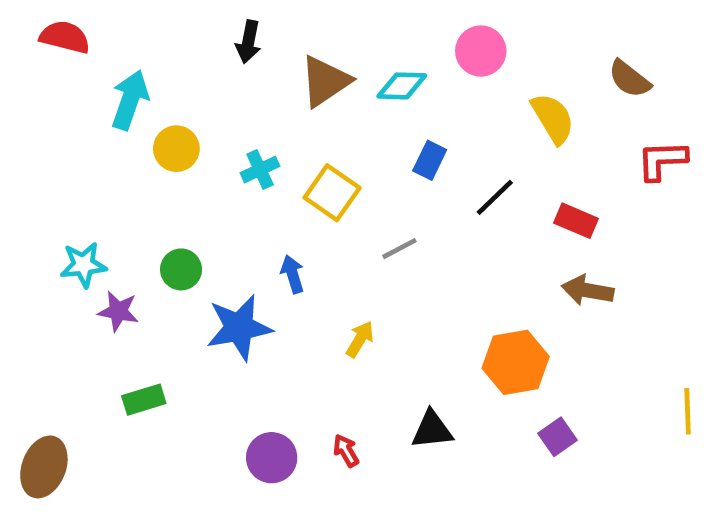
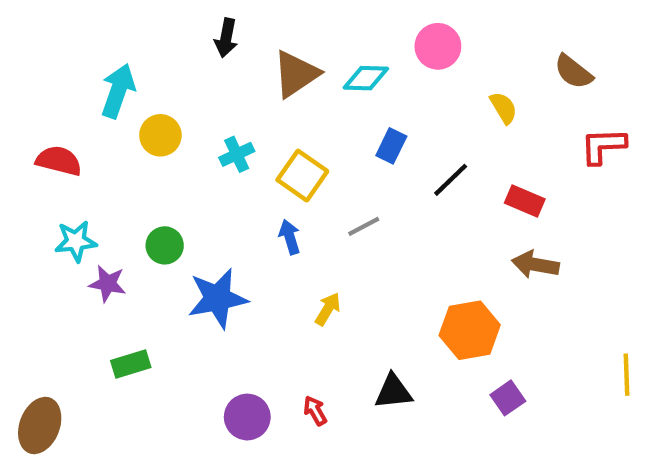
red semicircle: (65, 37) -> (59, 161), moved
yellow semicircle: (553, 118) -> (504, 108), size x0.7
blue arrow: (293, 274) -> (290, 237), moved

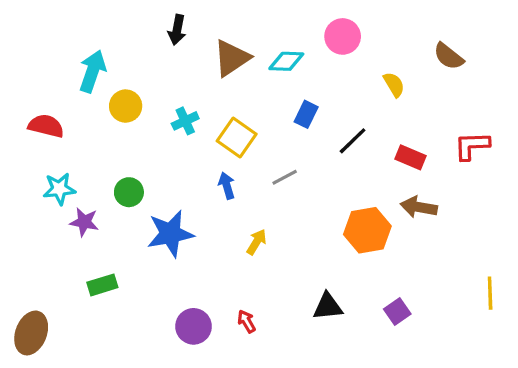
red L-shape: (603, 146) -> (472, 146), moved
orange hexagon: (470, 330) -> (367, 230), moved
black triangle: (393, 392) -> (328, 306), moved

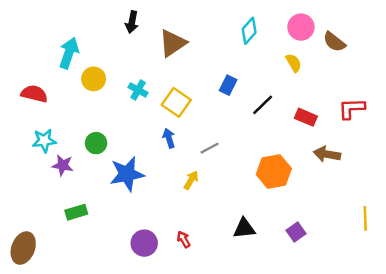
pink circle: (343, 36) -> (301, 27), moved
cyan diamond: (286, 61) -> (249, 31), moved, turned -50
cyan cross: (185, 121) -> (138, 90), turned -36
gray line: (285, 177) -> (210, 148), moved
brown arrow: (419, 207) -> (327, 154), moved

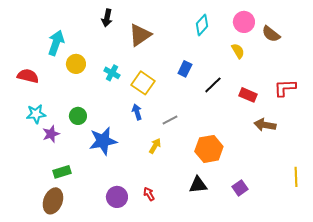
purple star: (63, 165) -> (51, 134), turned -30
orange hexagon: (274, 171) -> (209, 149), moved
brown ellipse: (23, 248) -> (53, 201), moved

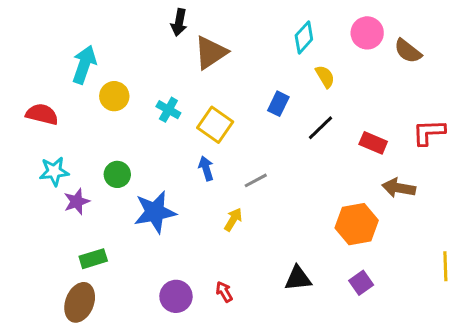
black arrow: (107, 18) -> (179, 22), moved
yellow semicircle: (238, 51) -> (325, 77), moved
orange hexagon: (209, 149) -> (357, 224), moved

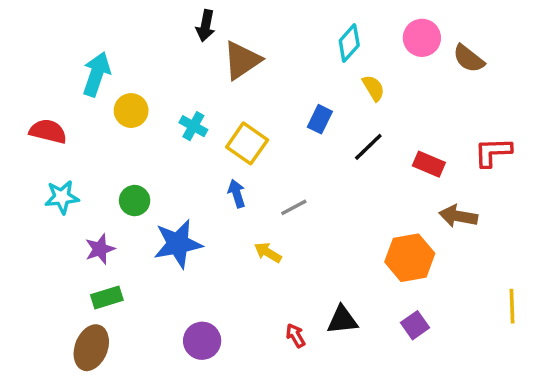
purple star: (77, 202) -> (100, 249), moved
yellow arrow: (233, 220) -> (268, 252), turned -90
red arrow: (224, 292) -> (296, 336), moved

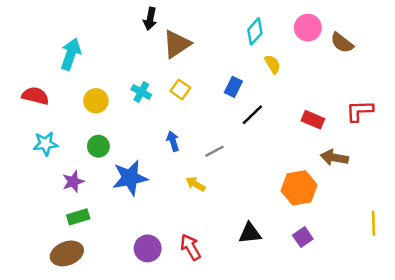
yellow circle: (131, 111) -> (96, 101), moved
yellow square: (247, 143) -> (180, 89), moved, size x0.7
black line: (368, 147) -> (252, 115), moved
red arrow: (296, 336) -> (191, 247), moved, size x1.5
brown ellipse: (91, 348) -> (67, 253), turned 48

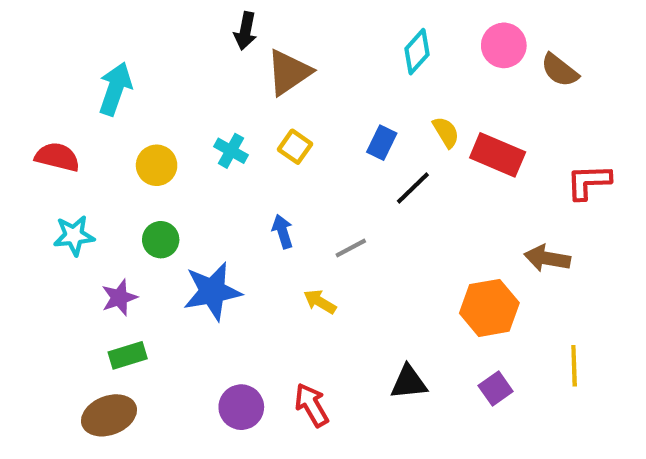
yellow semicircle: (273, 64) -> (446, 132), moved
red rectangle: (313, 120) -> (498, 155), moved, size x1.4
yellow line: (373, 223) -> (574, 366), moved

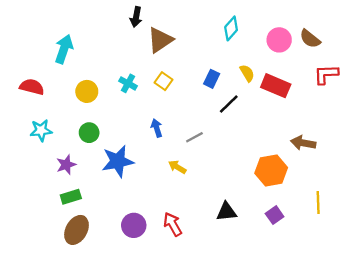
pink circle: (504, 45) -> (279, 40), moved
red L-shape: (589, 182) -> (326, 74), moved
brown ellipse: (109, 415) -> (76, 230), moved, turned -40

